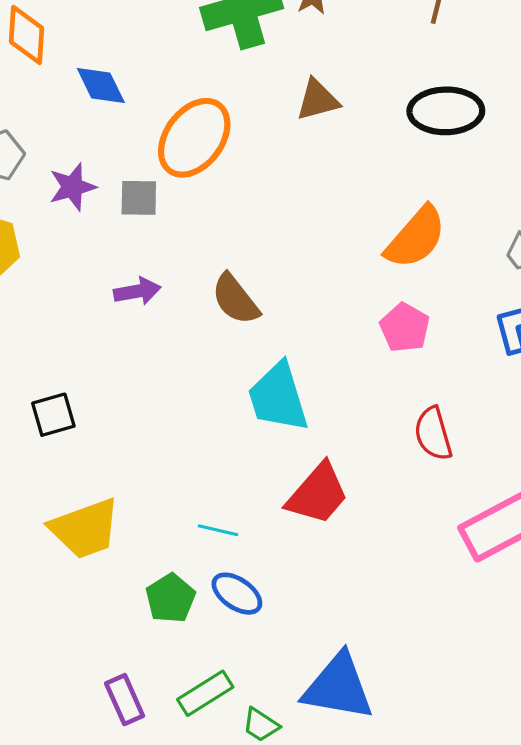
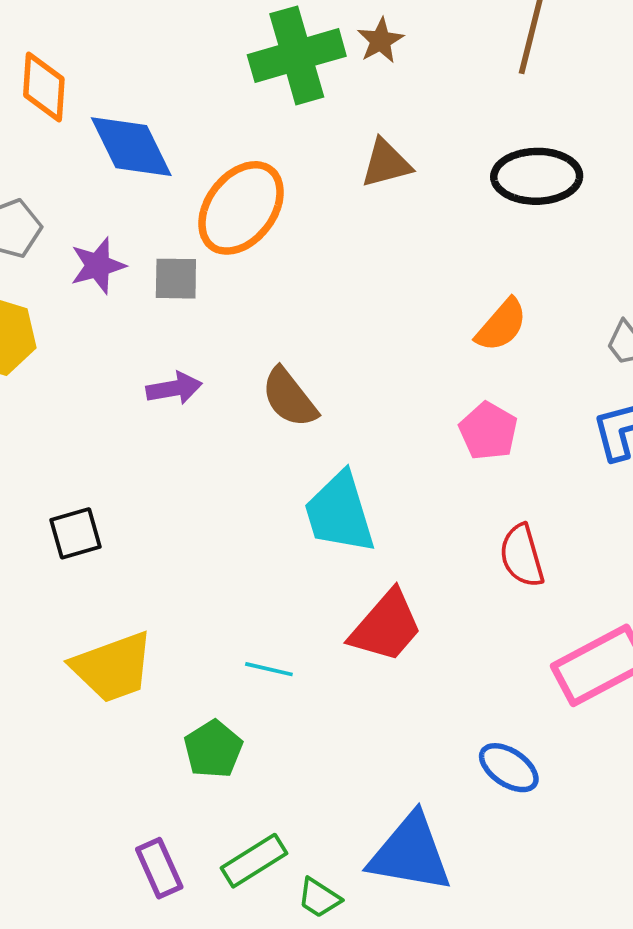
blue diamond: (101, 86) -> (131, 147), size x1.4
orange semicircle: (416, 237) -> (501, 325), size x0.7
blue ellipse: (237, 594) -> (509, 768), moved

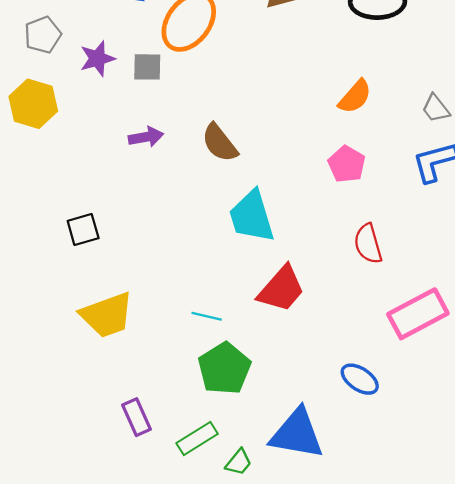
green pentagon: (213, 749) -> (224, 368), moved, size x1.4
purple rectangle: (159, 868) -> (137, 417), moved
green trapezoid: (319, 898) -> (239, 462), turned -84

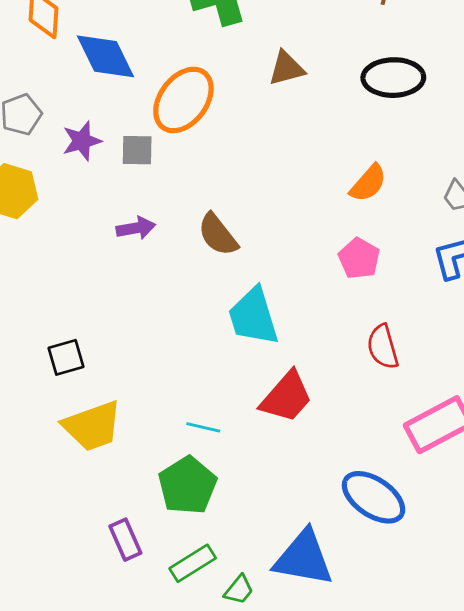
black square: (83, 230) -> (66, 357), moved
green pentagon: (224, 368) -> (187, 485), moved
blue ellipse: (360, 379) -> (374, 497), size x1.5

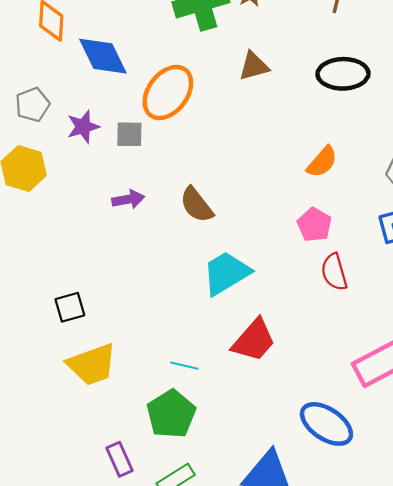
cyan trapezoid: (253, 316) -> (226, 273), turned 76
red semicircle: (383, 347) -> (334, 272), moved

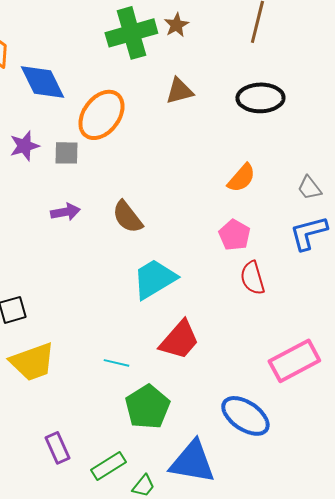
green pentagon: (171, 414) -> (147, 407), moved

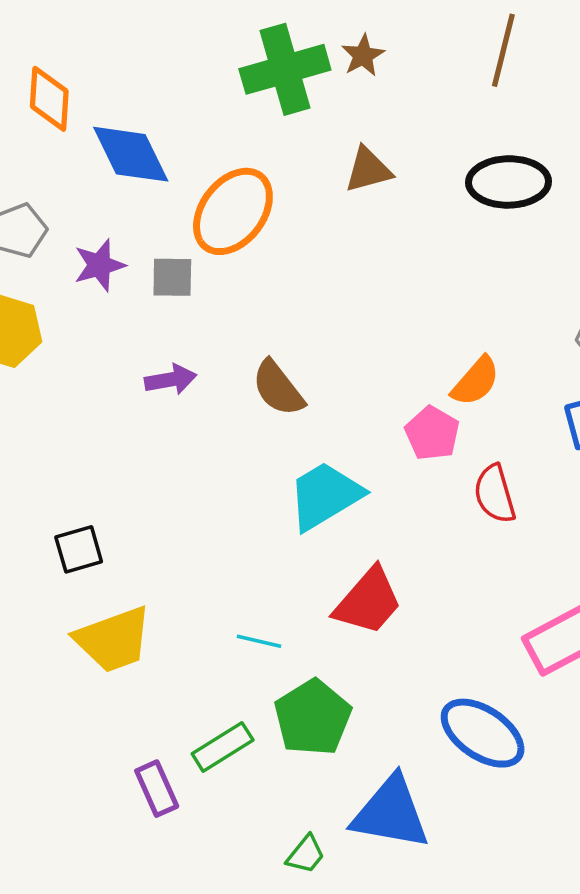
orange semicircle: (241, 178) -> (476, 381), moved
pink pentagon: (234, 235) -> (432, 433), moved
green rectangle: (108, 466) -> (223, 747), moved

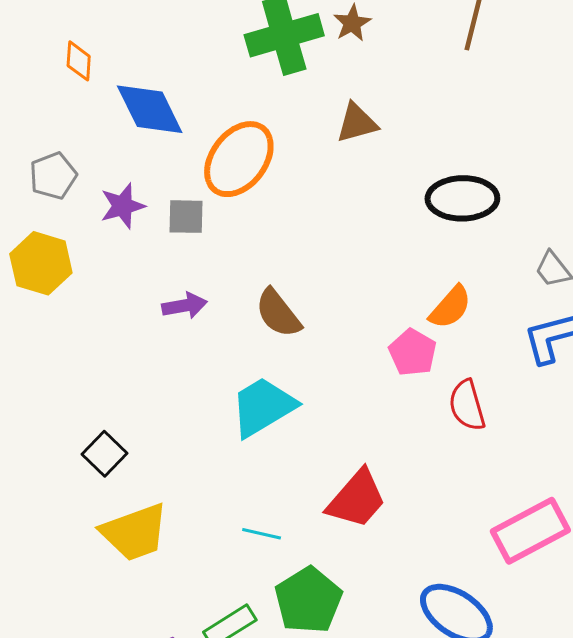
orange diamond: (49, 99) -> (79, 61), size x0.7
black ellipse: (509, 182) -> (462, 198), moved
cyan trapezoid: (325, 496) -> (263, 407), moved
black square: (79, 549) -> (104, 454), turned -30

